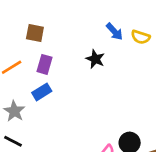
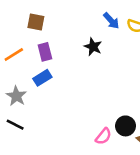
purple rectangle: (44, 64) -> (45, 52), turned -30

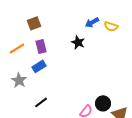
blue arrow: (111, 21) -> (92, 22), turned 104
brown square: (36, 22) -> (34, 23), turned -32
black line: (15, 125) -> (41, 102), moved, turned -64

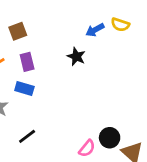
yellow semicircle: (111, 26) -> (120, 25), moved
blue rectangle: (39, 66) -> (24, 88), turned 48

